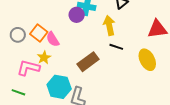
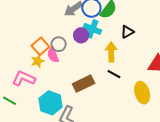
gray circle: (18, 35) -> (59, 44), moved
yellow star: (44, 58) -> (38, 61), moved

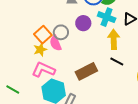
cyan cross: (92, 29) -> (107, 17), moved
pink L-shape: (24, 78) -> (43, 70), moved

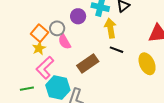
pink semicircle: (56, 43) -> (64, 42), moved
pink L-shape: (43, 70) -> (45, 68), turned -60
green line: (13, 89) -> (27, 89), moved, turned -32

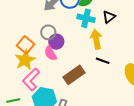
purple circle: (78, 16) -> (56, 42), moved
gray circle: (57, 28) -> (48, 32), moved
yellow star: (39, 48) -> (25, 60), size x1.5

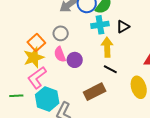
cyan cross: (86, 18) -> (100, 25), turned -30
purple circle: (56, 42) -> (75, 60), moved
brown rectangle: (74, 75) -> (95, 92), moved

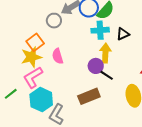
gray circle: (61, 33) -> (54, 21), moved
purple circle: (75, 60) -> (96, 66), moved
green line: (16, 96) -> (11, 94), turned -40

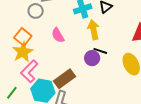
pink semicircle: (58, 56) -> (58, 35), moved
purple circle: (96, 66) -> (92, 58), moved
brown rectangle: (89, 96) -> (65, 79), moved

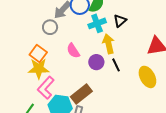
black line: (100, 51) -> (116, 65), turned 48
yellow star: (23, 52) -> (39, 69), turned 30
purple circle: (92, 58) -> (96, 62), moved

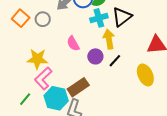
black triangle: (120, 21) -> (122, 17), size x1.5
gray circle: (50, 27) -> (43, 19), moved
orange square: (38, 53) -> (21, 18), moved
black line: (116, 65) -> (115, 61), turned 64

